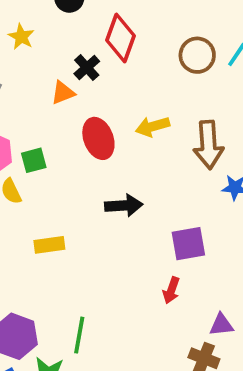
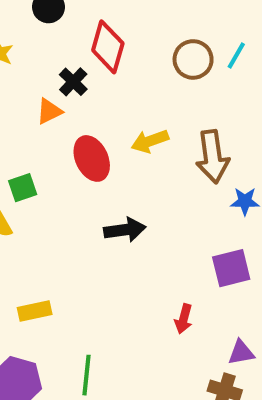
purple square: (188, 244) -> (231, 268), moved
yellow rectangle: (49, 245) -> (35, 311), moved

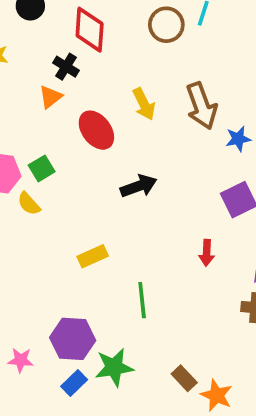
yellow arrow: (150, 141) -> (144, 104), turned -84
yellow rectangle: (35, 311) -> (93, 256), moved
green line: (86, 375) -> (142, 300), moved

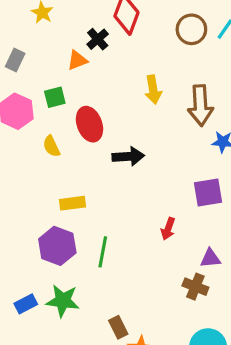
red ellipse: (96, 130) -> (89, 124), moved
green square: (42, 168) -> (55, 97), moved
yellow semicircle: (29, 204) -> (51, 146), moved
purple hexagon: (73, 339) -> (57, 246), moved

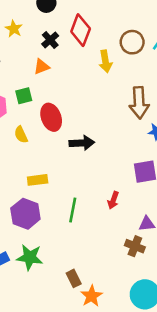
black cross: (98, 39) -> (50, 40), moved
yellow arrow: (153, 90) -> (105, 61), moved
green line: (103, 252) -> (73, 210), moved

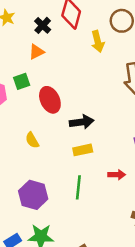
yellow semicircle: (21, 135) -> (32, 140), moved
yellow rectangle: (38, 180) -> (83, 150), moved
red arrow: (113, 200) -> (117, 175), turned -105

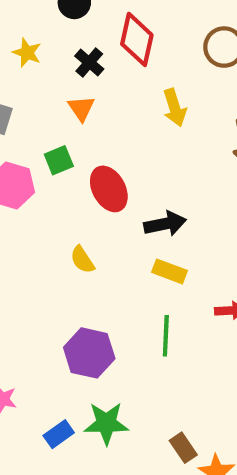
yellow arrow: (98, 41) -> (175, 108), moved
orange triangle: (37, 52) -> (81, 108), turned -35
yellow rectangle: (83, 150) -> (170, 271), turned 36

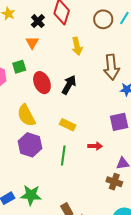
black arrow: (165, 224) -> (69, 85), moved, turned -54
yellow semicircle: (82, 260) -> (26, 115), size x1.6
purple hexagon: (89, 353) -> (30, 145), moved

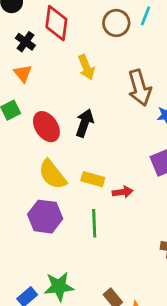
yellow semicircle: (26, 115) -> (52, 175), moved
red arrow: (95, 146) -> (123, 192), moved

